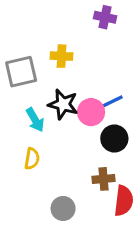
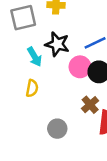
pink circle: (91, 112) -> (80, 67), moved
brown cross: (103, 179) -> (90, 105), turned -36

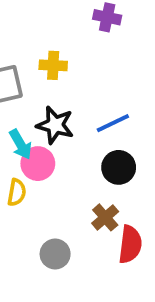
pink circle: (80, 67) -> (38, 164), moved

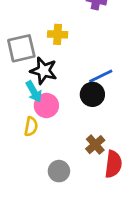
black star: (55, 125) -> (44, 71), moved
black circle: (119, 167) -> (92, 94), moved

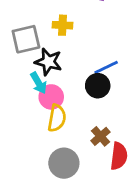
yellow semicircle: (31, 126) -> (57, 118), moved, size x1.4
gray circle: (59, 171) -> (64, 163), size x1.4

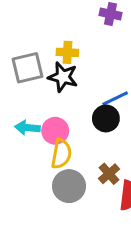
black star: (48, 62) -> (63, 77), moved
cyan arrow: (39, 83) -> (28, 128), moved, turned 125
gray circle: (64, 163) -> (69, 186), moved

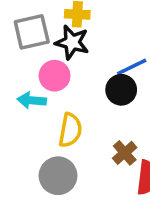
pink circle: (55, 131) -> (55, 76), moved
gray circle: (69, 186) -> (58, 176), moved

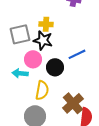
black circle: (121, 90) -> (55, 67), moved
brown cross: (125, 153) -> (73, 103), size x1.5

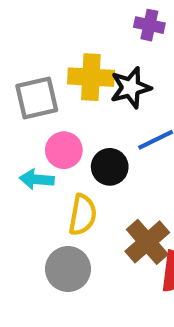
yellow cross: (46, 24) -> (91, 77), size x1.5
black star: (43, 40) -> (131, 88), moved, turned -30

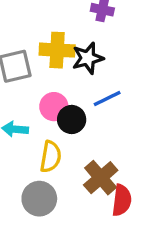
pink circle: (64, 150) -> (54, 107), moved

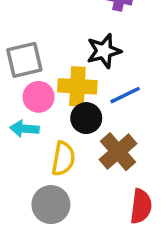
yellow cross: (57, 50) -> (77, 86), moved
pink circle: (54, 107) -> (39, 97), moved
brown cross: (101, 178) -> (118, 152), moved

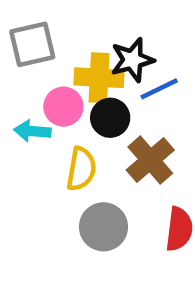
black star: (104, 51) -> (132, 60), moved
pink circle: (39, 97) -> (63, 107), moved
gray circle: (51, 205) -> (103, 227), moved

